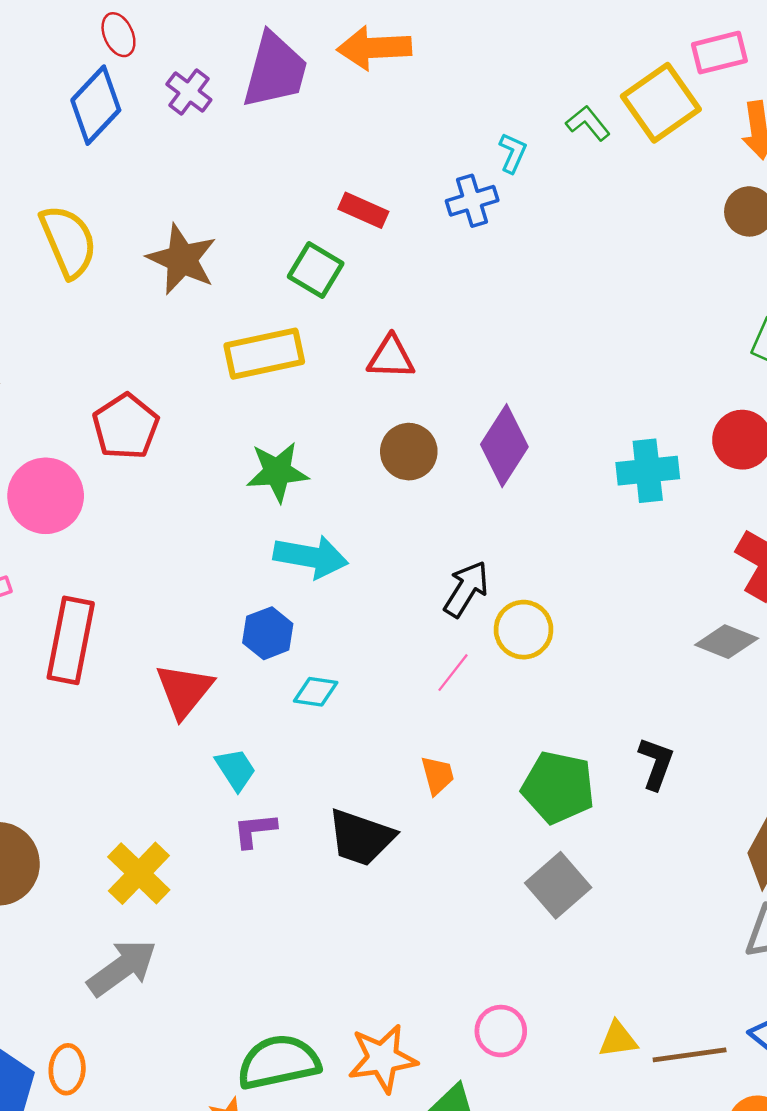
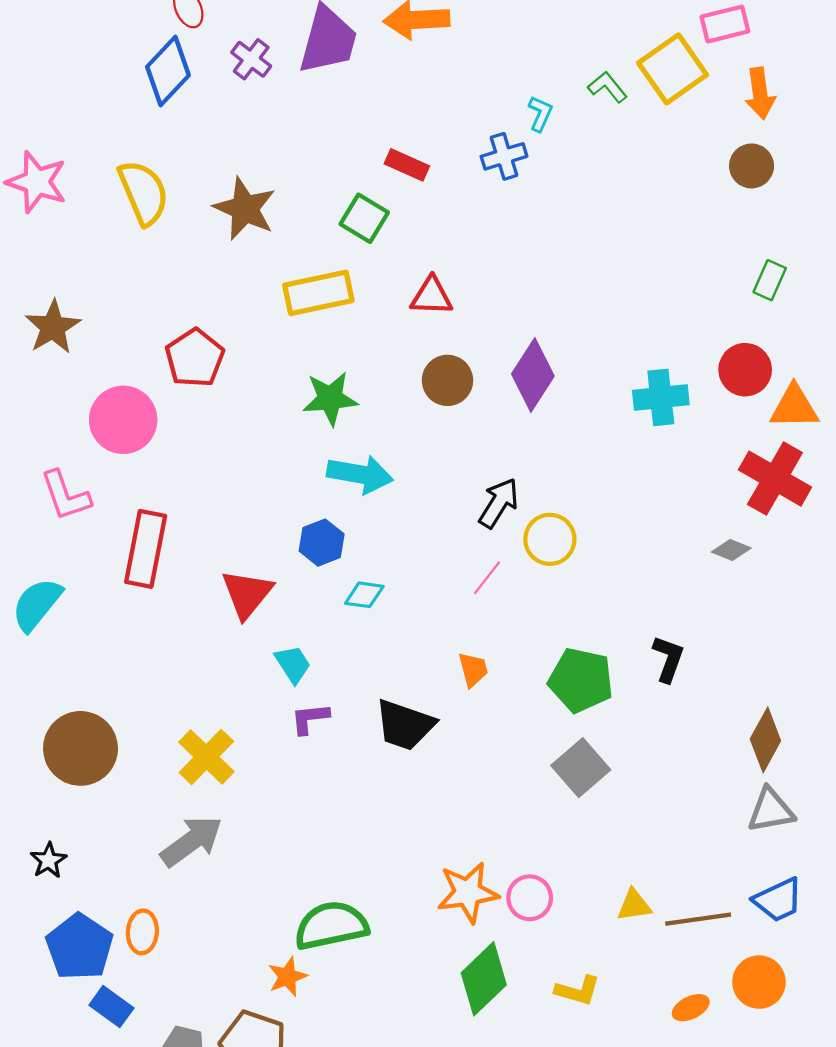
gray diamond: (727, 642) -> (731, 550), size x0.7
orange star: (383, 1059) -> (468, 892), moved

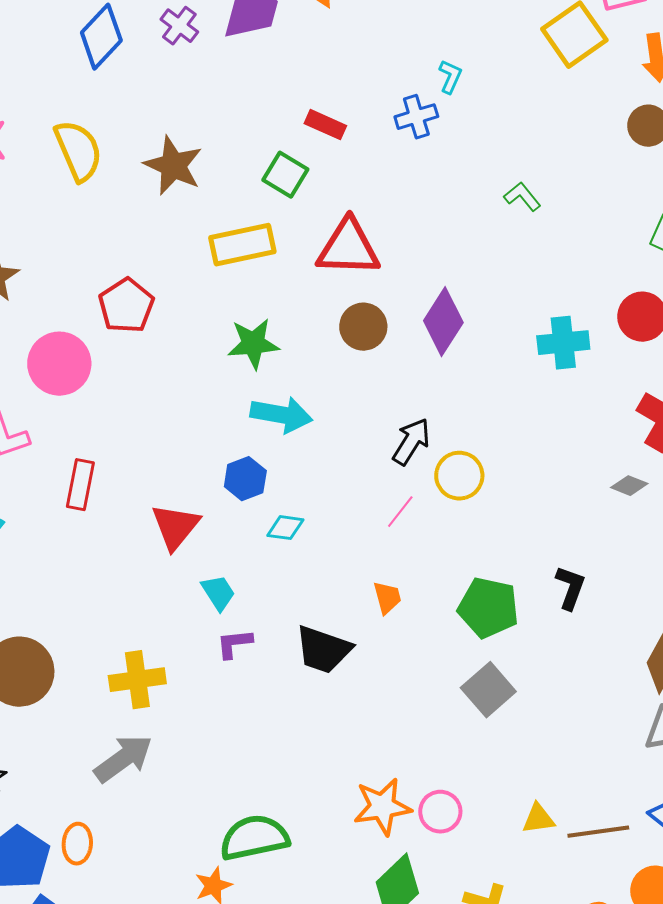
green L-shape: (608, 87) -> (522, 197), moved
red triangle: (431, 296) -> (348, 248), size x1.6
red rectangle: (146, 549) -> (80, 485), size x0.7
yellow cross: (206, 757) -> (137, 680), turned 38

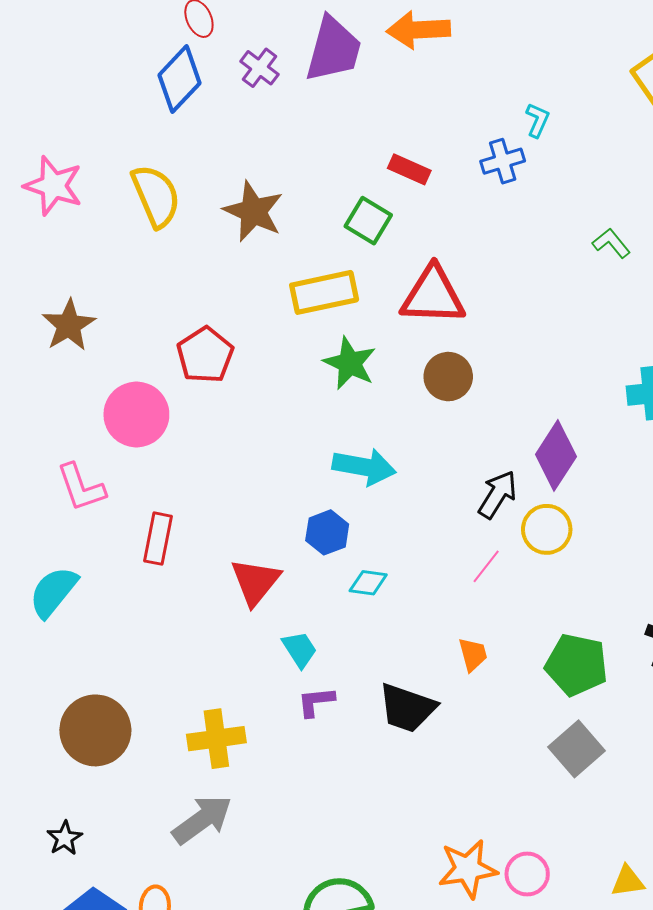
purple diamond: (443, 322) -> (556, 456), moved
green star: (253, 344) -> (350, 363), moved, turned 30

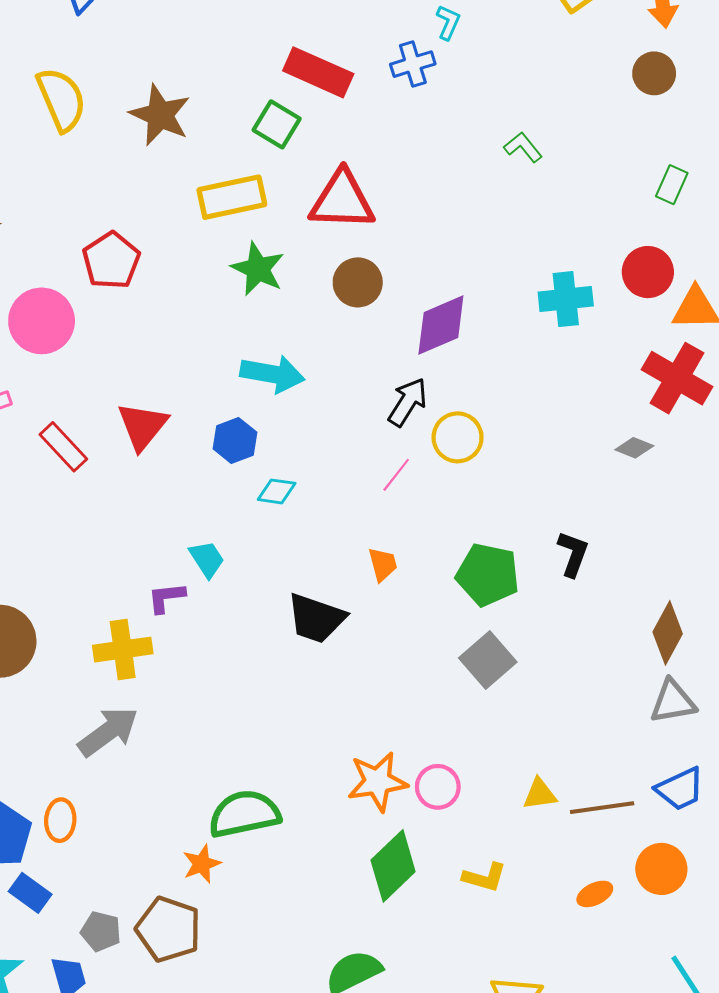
red rectangle: (409, 169) -> (318, 72), size x1.6
purple diamond: (556, 456) -> (441, 325), moved, turned 34
red rectangle: (158, 539) -> (63, 447), turned -54
red triangle: (255, 582) -> (142, 426), moved
purple L-shape: (316, 702) -> (166, 598), moved

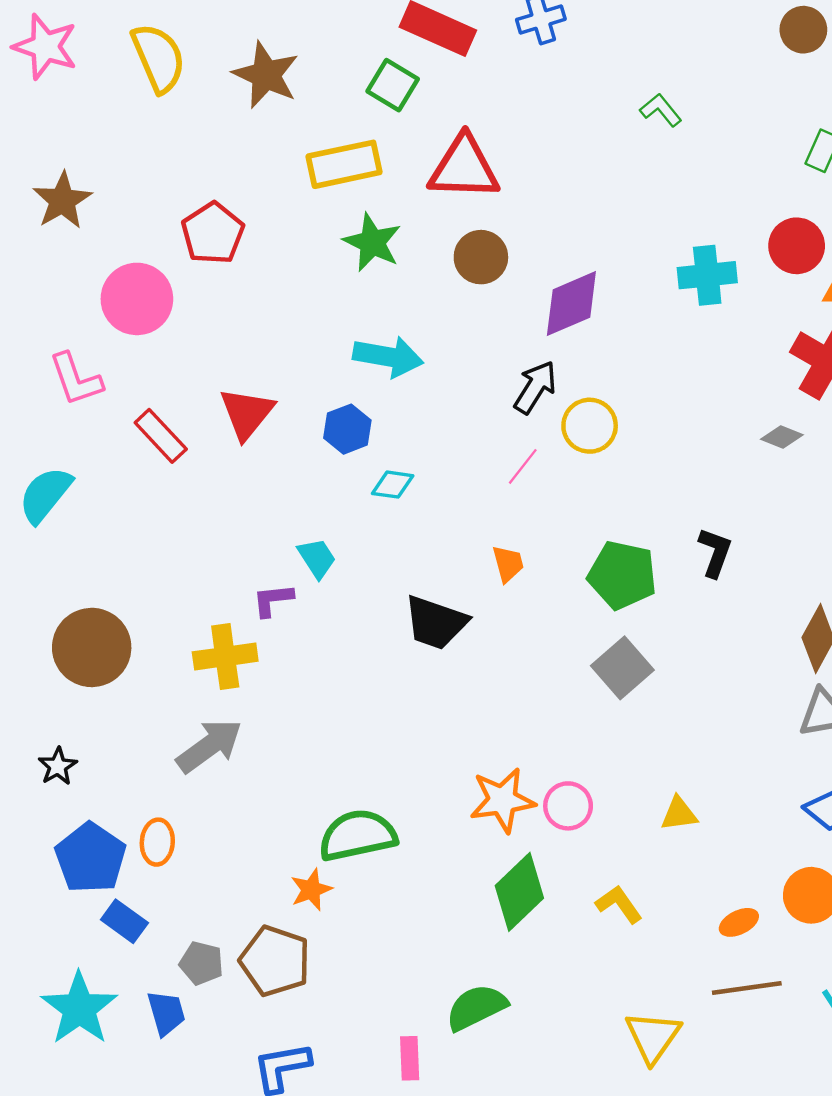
brown line: (602, 808) -> (747, 988), moved
yellow L-shape: (485, 877) -> (619, 904), turned -141

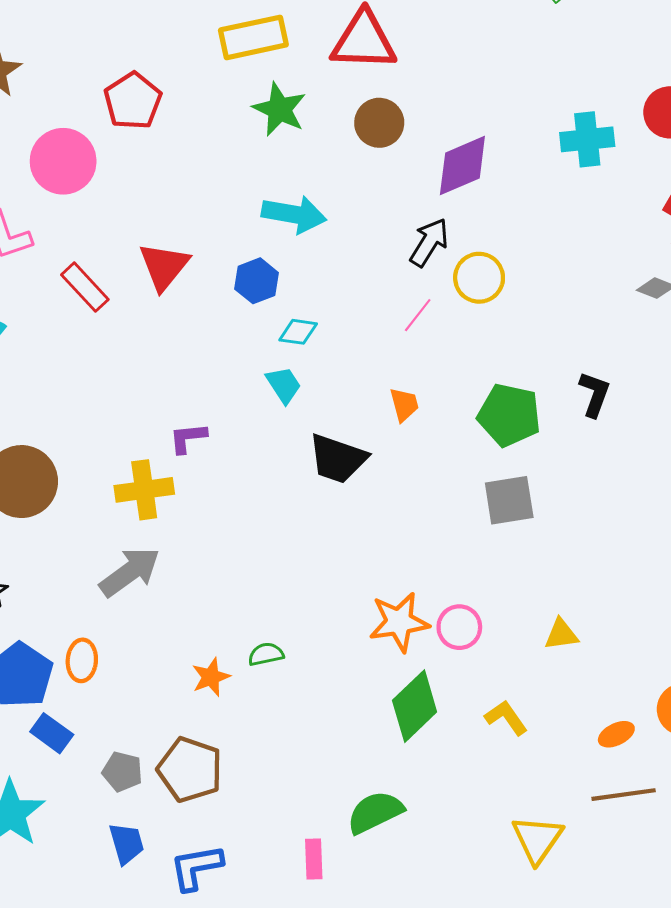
cyan trapezoid: (317, 558) -> (284, 385), moved
gray square: (622, 668) -> (509, 500), turned 32
green semicircle: (358, 835) -> (266, 654), size x0.5
orange star: (311, 890) -> (211, 677), moved
blue trapezoid: (166, 1013) -> (127, 843), moved

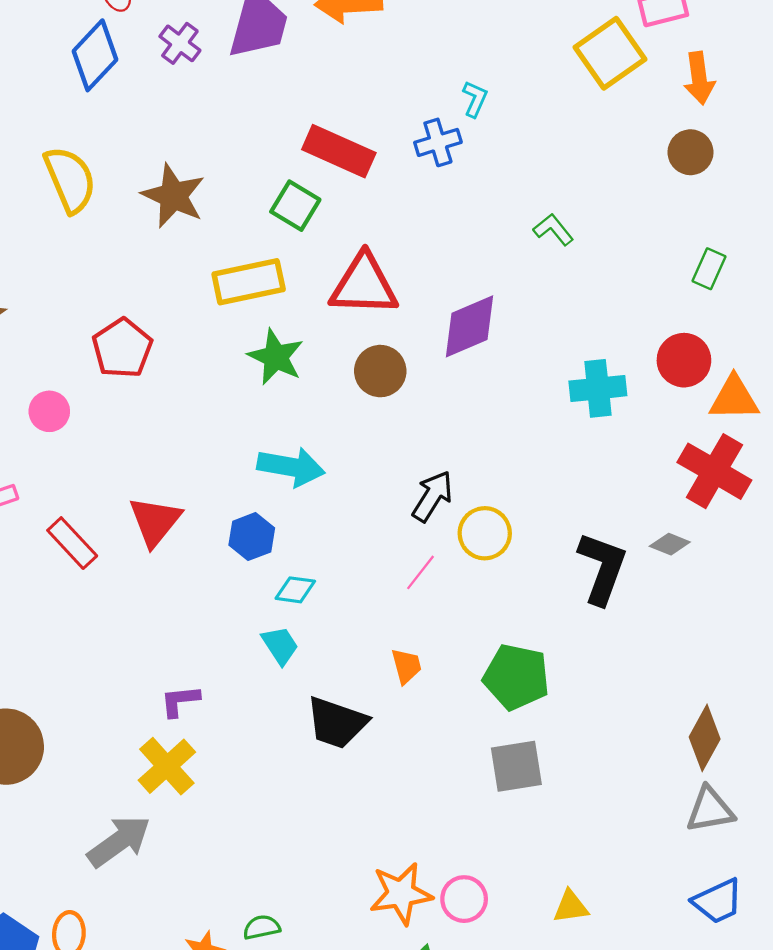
pink circle: (63, 161) -> (49, 411), size x0.6
purple diamond: (462, 165) -> (470, 326), moved
black L-shape: (594, 394) -> (602, 568), moved, size x1.5
yellow cross: (144, 490) -> (167, 766), moved, turned -34

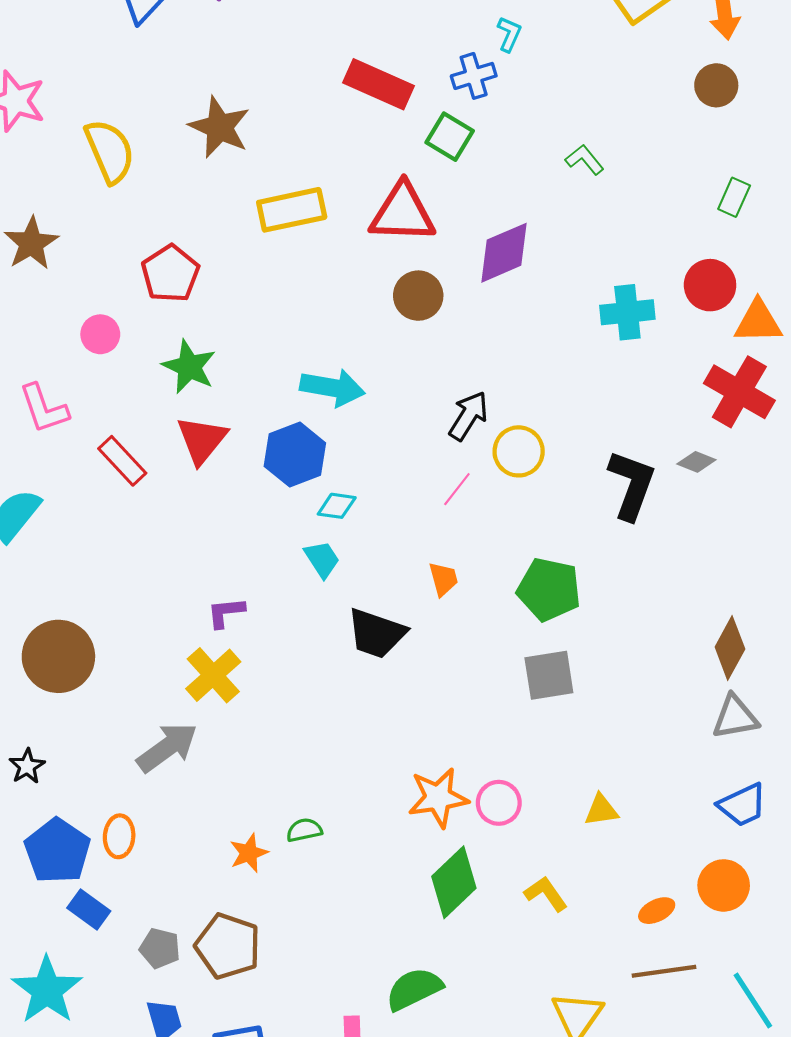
yellow semicircle: (70, 179) -> (110, 151), moved
green square: (295, 206) -> (450, 137), moved
green star: (276, 357) -> (189, 367), moved
blue hexagon: (252, 537) -> (295, 455), size x1.4

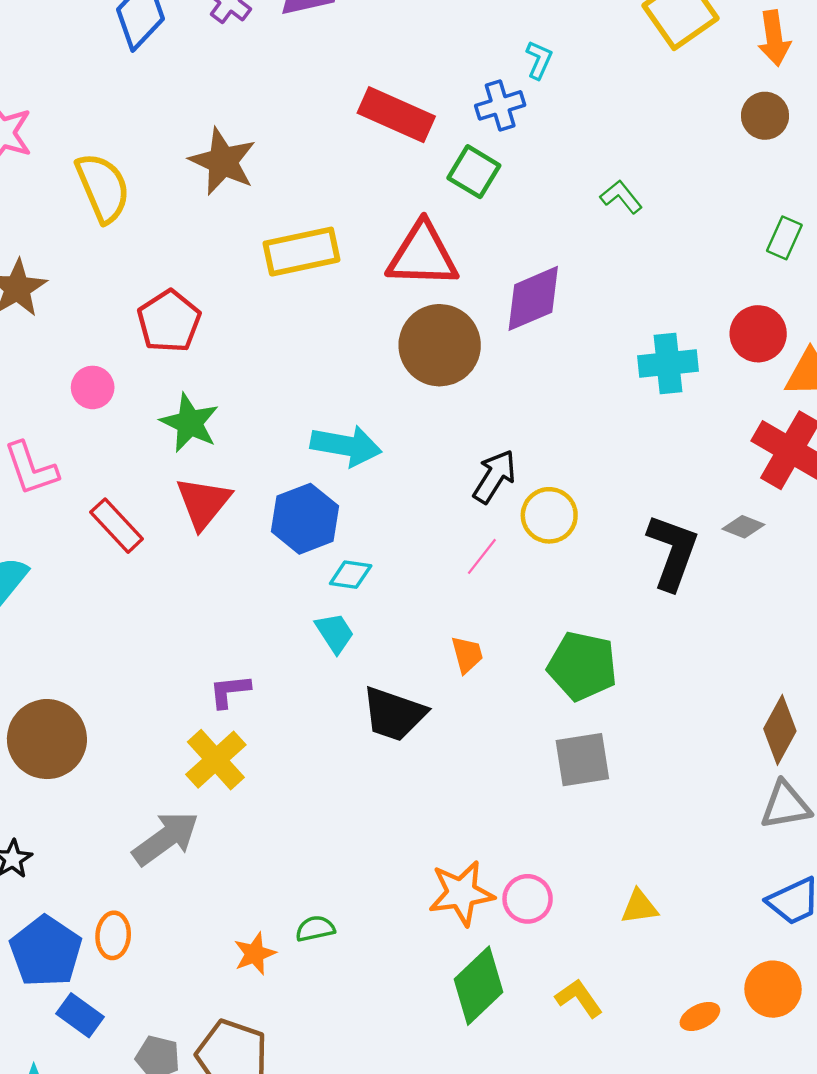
brown circle: (418, 296) -> (440, 345), size x1.5

